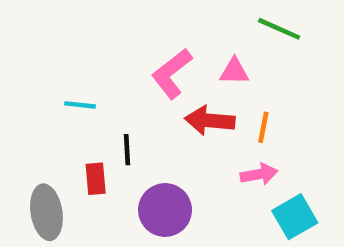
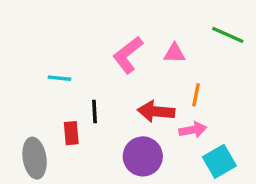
green line: (279, 29) -> (228, 35), moved
red arrow: (210, 121) -> (156, 111), moved
purple circle: (165, 210) -> (143, 156), moved

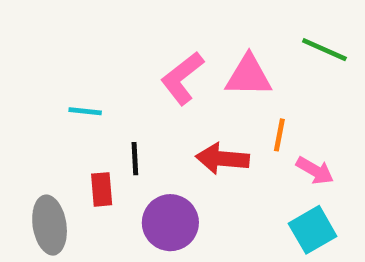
pink triangle: (174, 53) -> (249, 76), size x1.5
pink arrow: (193, 130) -> (315, 171), moved, turned 40
purple circle: (143, 156) -> (170, 223), moved

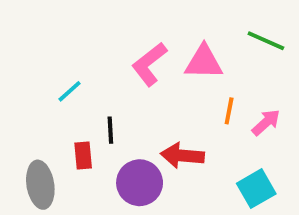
cyan line: (85, 111) -> (70, 91), turned -48
red arrow: (222, 159) -> (182, 156), moved
pink arrow: (315, 171) -> (266, 122), moved, turned -72

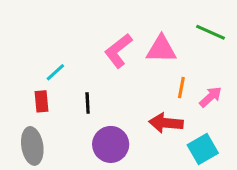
red rectangle: (83, 156) -> (41, 101), moved
red arrow: (182, 156) -> (166, 123), moved

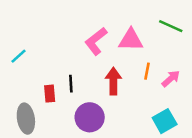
cyan line: (55, 72) -> (18, 56), moved
red rectangle: (41, 101) -> (50, 94), moved
red arrow: (166, 123) -> (113, 81), moved, turned 85

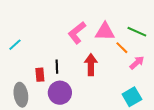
green line: (171, 26) -> (137, 32), moved
orange line: (147, 71) -> (122, 48), moved, turned -56
purple circle: (90, 117) -> (60, 93), moved

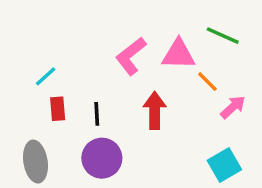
green line: (137, 32) -> (223, 36), moved
cyan line: (15, 45) -> (46, 76), moved
red rectangle: (40, 75) -> (58, 109), moved

